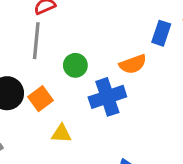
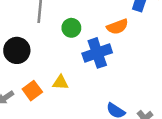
orange square: (41, 99) -> (32, 91), moved

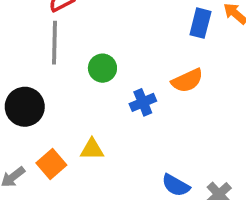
orange semicircle: (117, 27) -> (187, 81), moved
blue cross: (97, 53) -> (143, 102), size x0.6

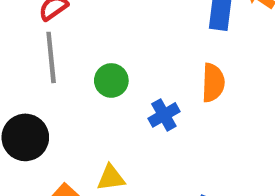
orange semicircle: (187, 81) -> (213, 83), turned -56

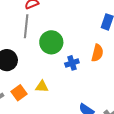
green circle: (111, 80) -> (51, 42), size x1.5

